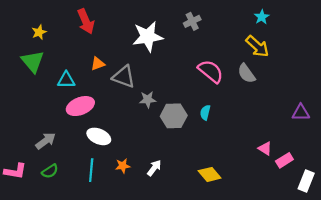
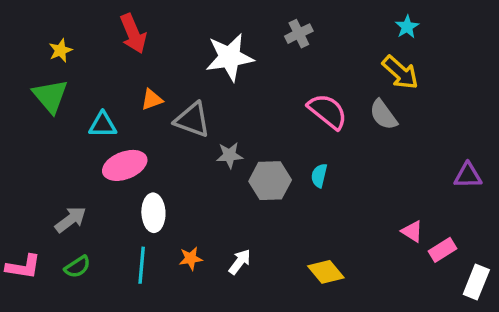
white ellipse: (99, 136) -> (153, 213), turned 65

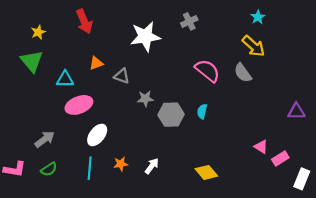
gray triangle: (192, 120) -> (122, 76), size x0.7
white ellipse: (153, 213) -> (97, 135), turned 40

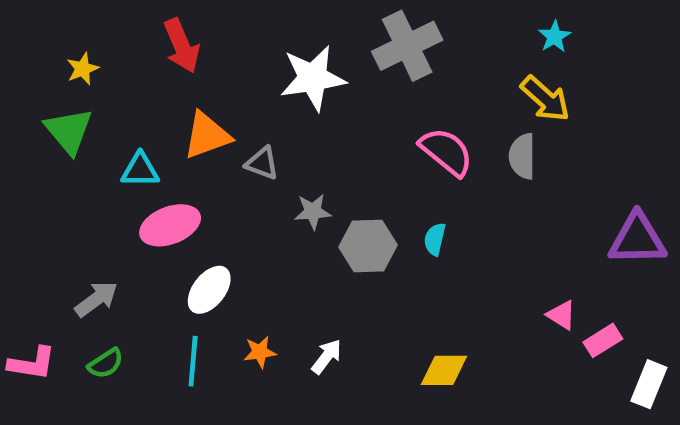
gray cross: (189, 21) -> (407, 46), size x1.8
orange triangle: (96, 63) -> (207, 136), size x1.6
gray semicircle: (243, 73) -> (522, 156), turned 36
purple triangle: (296, 111) -> (637, 239), size x1.5
yellow diamond: (206, 172) -> (444, 370), turned -50

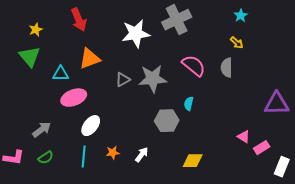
yellow arrow: (545, 99) -> (237, 43), size x0.6
gray triangle: (262, 163) -> (123, 80), moved, turned -49
gray star: (313, 212) -> (153, 79), moved, size x1.8
gray hexagon: (368, 246) -> (167, 121), moved

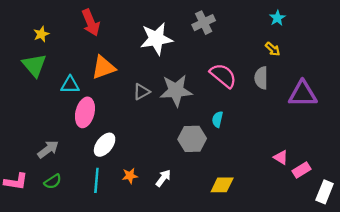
gray cross: (177, 20) -> (204, 23), size x0.7
pink ellipse: (74, 98) -> (85, 112), turned -55
purple triangle: (277, 104) -> (303, 94), moved

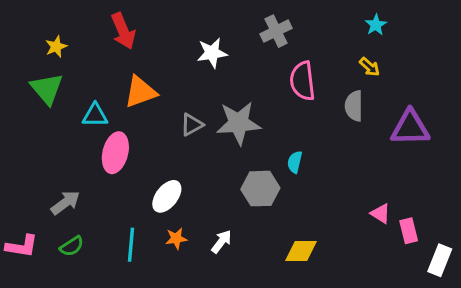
white star: (156, 39) -> (212, 53), size x0.7
pink semicircle: (223, 76) -> (303, 81), moved, turned -136
white ellipse: (105, 145) -> (167, 196), moved
pink rectangle: (302, 170) -> (409, 231), turned -72

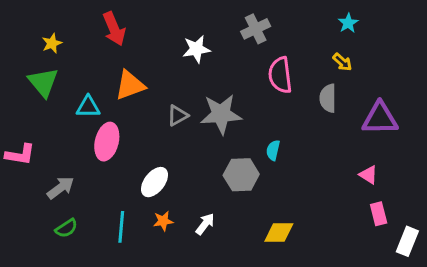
pink triangle: (381, 214) -> (368, 175), moved
pink L-shape: (22, 246) -> (20, 155), moved

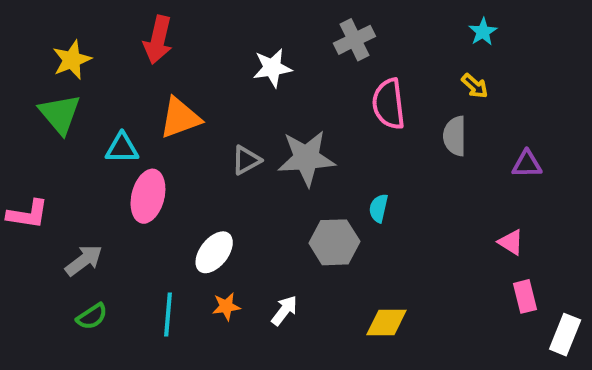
red arrow: (114, 29) -> (158, 40), turned 36
yellow star: (52, 43) -> (72, 60), size x1.4
purple triangle: (380, 118) -> (527, 164), size x0.6

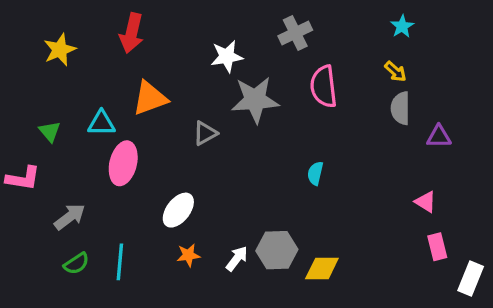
green triangle: (60, 114) -> (50, 132), moved, size x0.6
gray semicircle: (455, 136) -> (400, 108), moved
gray star: (306, 158) -> (255, 100), moved
gray hexagon: (334, 242) -> (277, 250), moved
cyan line: (168, 314) -> (120, 262), moved

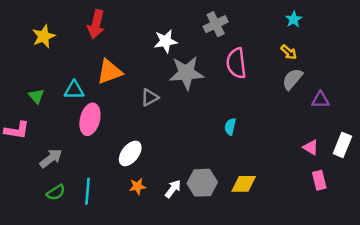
gray semicircle: (400, 108) -> (292, 79), turned 40
yellow diamond: (322, 269) -> (244, 184), moved
white rectangle: (471, 279) -> (342, 145), moved

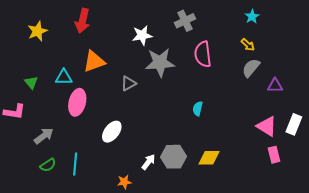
pink triangle: (311, 147) -> (267, 126), size x1.5
orange star: (138, 186) -> (124, 182), moved

